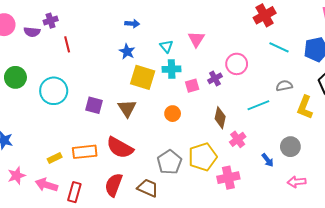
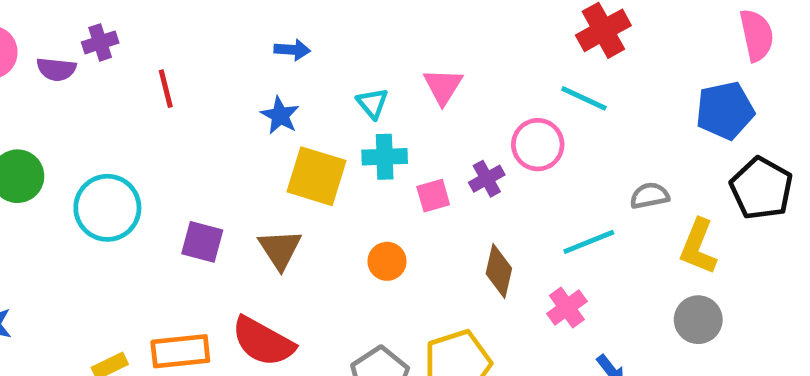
red line: (67, 44) -> (166, 89), moved
cyan line: (279, 47) -> (584, 98), moved
pink cross: (238, 139) -> (567, 307), moved
gray circle: (290, 147) -> (698, 320), moved

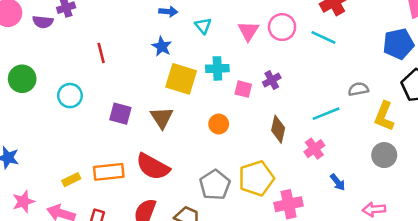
red line: (166, 89) -> (101, 53), moved
cyan triangle: (372, 103) -> (203, 26), moved
pink circle: (538, 145) -> (282, 27), moved
pink square: (433, 196) -> (243, 89), turned 30
cyan circle: (107, 208) -> (70, 96), size x0.7

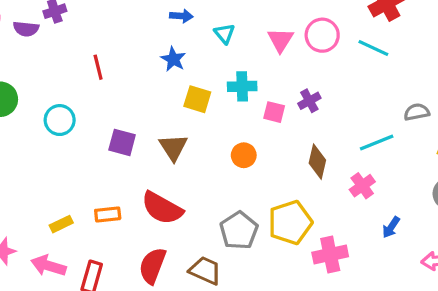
yellow square: (181, 79) -> (197, 99), size x0.7
orange rectangle: (109, 172) -> (108, 214), size x0.7
blue arrow: (338, 182) -> (391, 227), turned 72

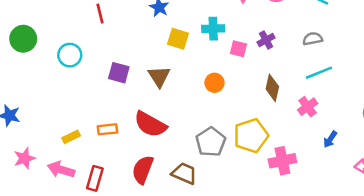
gray semicircle: (417, 112) -> (313, 39), moved

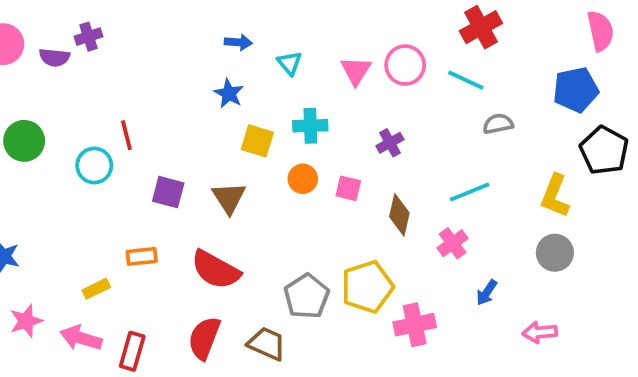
red line: (100, 14) -> (126, 135), moved
gray semicircle: (313, 39) -> (498, 124), moved
pink square: (238, 49) -> (348, 188), moved
orange circle: (214, 83) -> (303, 179), moved
orange rectangle: (108, 129) -> (142, 256), moved

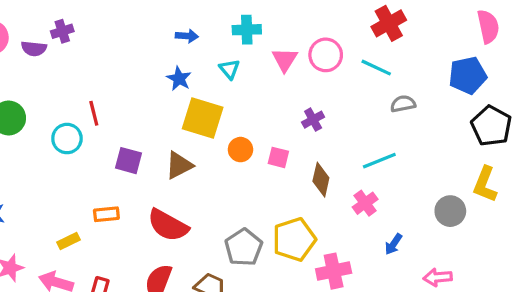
cyan triangle: (290, 63) -> (229, 69), moved
cyan cross: (310, 126) -> (247, 30), moved
yellow square: (257, 141) -> (203, 118), size x1.5
yellow L-shape: (555, 196) -> (485, 184), moved
brown triangle: (229, 198) -> (179, 165), turned 36

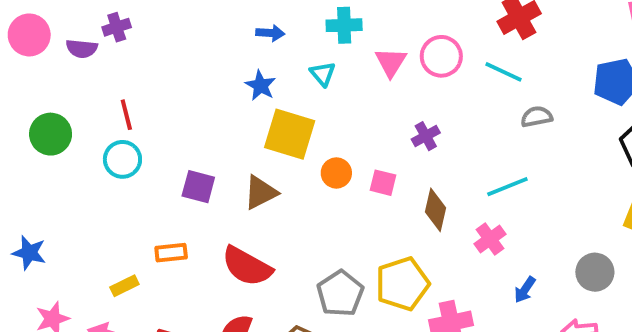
red line: (94, 113) -> (126, 115), moved
gray circle: (450, 211) -> (595, 272), moved

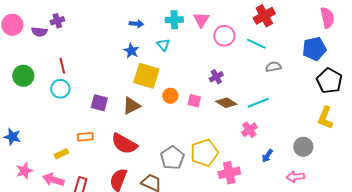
pink triangle: (391, 62) -> (201, 20), moved
brown diamond: (435, 210) -> (226, 103), moved, turned -70

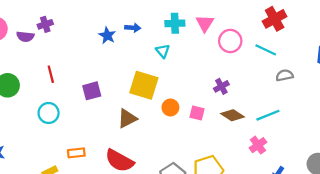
blue star: (131, 51) -> (107, 35), moved
cyan circle: (60, 89) -> (49, 113), moved
purple square: (99, 103) -> (92, 91), moved, turned -30

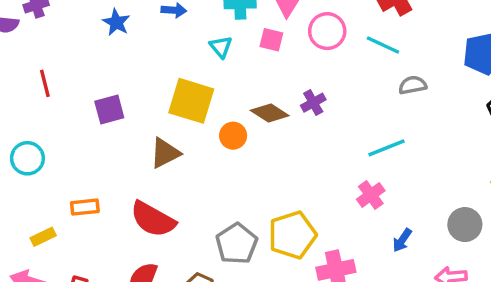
blue star: (107, 35) -> (116, 22), moved
cyan circle: (49, 113) -> (27, 158), moved
pink square: (197, 113) -> (271, 40), moved
brown diamond: (232, 115) -> (270, 113), moved

